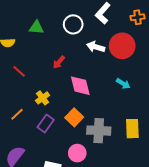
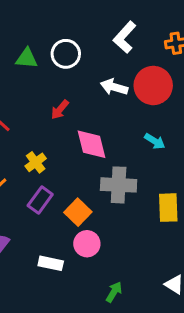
white circle: (73, 24) -> (66, 54), moved
orange square: (74, 117) -> (78, 212), moved
gray cross: (99, 131) -> (119, 185), moved

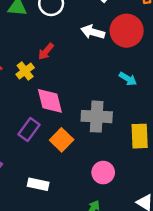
pink diamond: (91, 144) -> (50, 101), moved
yellow cross: (36, 162) -> (25, 71), moved
pink circle: (87, 244) -> (103, 173), moved

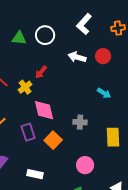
red circle: (127, 31) -> (103, 56), size x0.6
gray cross: (97, 117) -> (80, 122), size x0.6
purple rectangle: (29, 130) -> (28, 132), turned -54

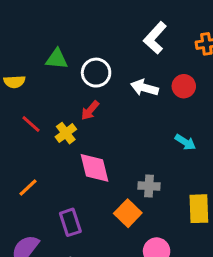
white circle: (45, 35) -> (96, 73), moved
purple rectangle: (28, 132) -> (70, 222), moved
orange square: (53, 140) -> (128, 213), moved

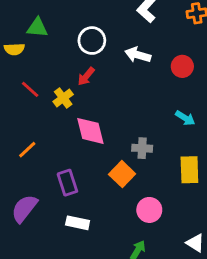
green triangle: (57, 59) -> (37, 28), moved
red circle: (184, 86) -> (182, 66), moved
cyan arrow: (185, 142) -> (185, 118), moved

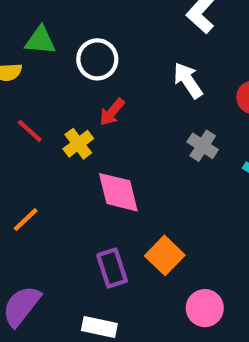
white circle: (92, 41) -> (97, 59), moved
white arrow: (138, 55) -> (188, 80), turned 40
gray cross: (142, 148) -> (203, 146), moved, turned 30
purple rectangle: (67, 183) -> (112, 268), moved

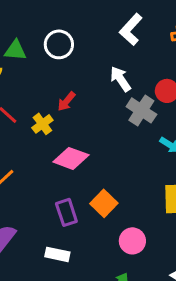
white circle: (97, 59) -> (59, 44), moved
gray cross: (203, 146) -> (141, 110), moved, size x1.4
pink diamond: (118, 192) -> (71, 158), turned -56

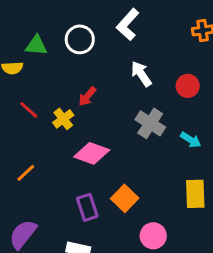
white L-shape: (131, 29) -> (128, 24), moved
gray cross: (141, 110) -> (150, 123), moved

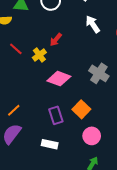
gray cross: (150, 123) -> (99, 73), moved
orange line: (26, 173) -> (14, 110), moved
pink circle: (153, 236) -> (92, 136), moved

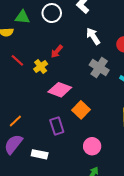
gray cross: (99, 73) -> (99, 68), moved
orange square: (81, 109) -> (81, 110), moved
white rectangle: (50, 144) -> (40, 154), moved

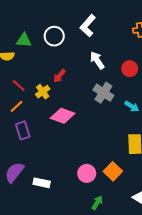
orange square: (81, 110) -> (113, 171), moved
orange line: (15, 121) -> (17, 106), moved
purple rectangle: (57, 126) -> (23, 130), moved
pink circle: (92, 146) -> (87, 173), moved

